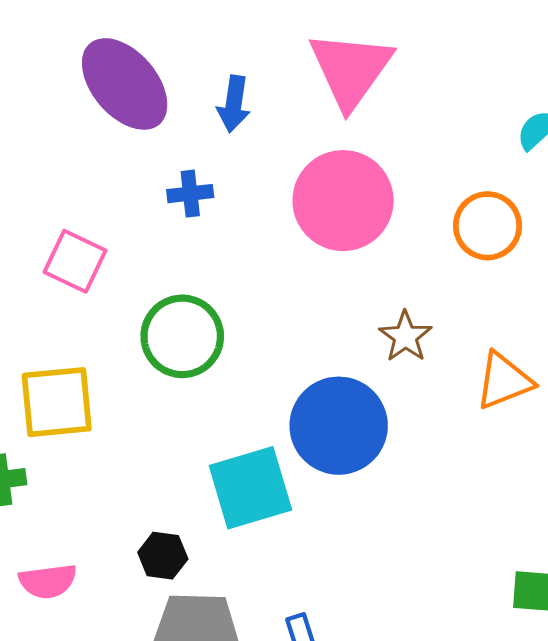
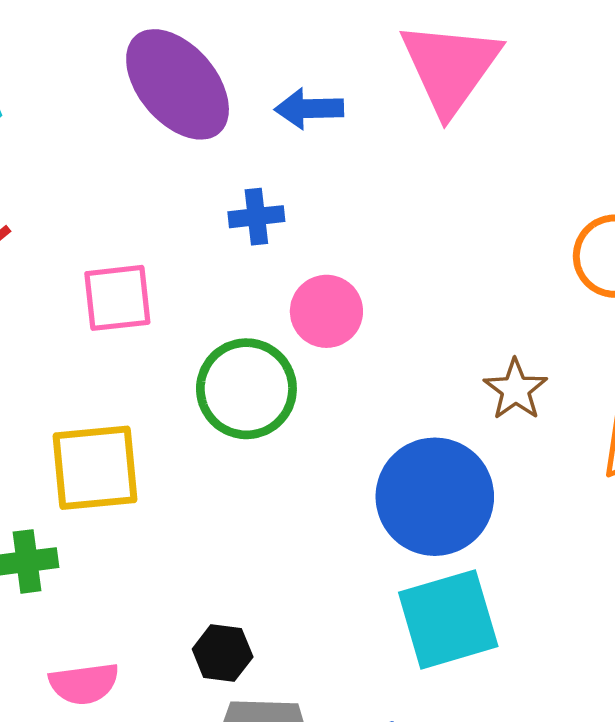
blue arrow: (234, 104) -> (309, 109), turned 80
pink circle: (343, 201) -> (326, 311), moved, size x0.6
pink square: (75, 261) -> (117, 298), turned -32
cyan square: (250, 488) -> (448, 619), moved

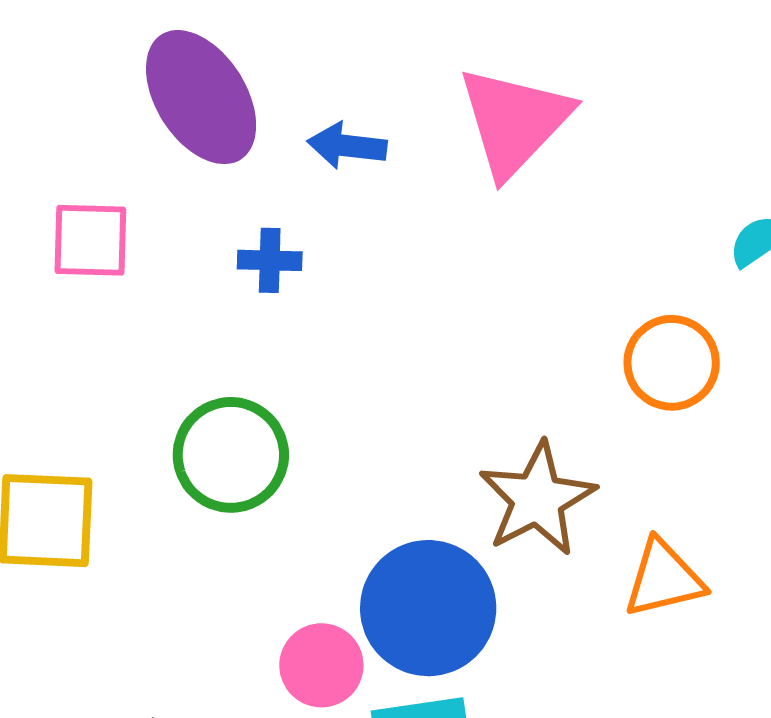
pink square: (117, 298) -> (90, 240), moved
pink circle: (326, 311) -> (321, 665), moved
brown star: (516, 390) -> (537, 499), size x1.6

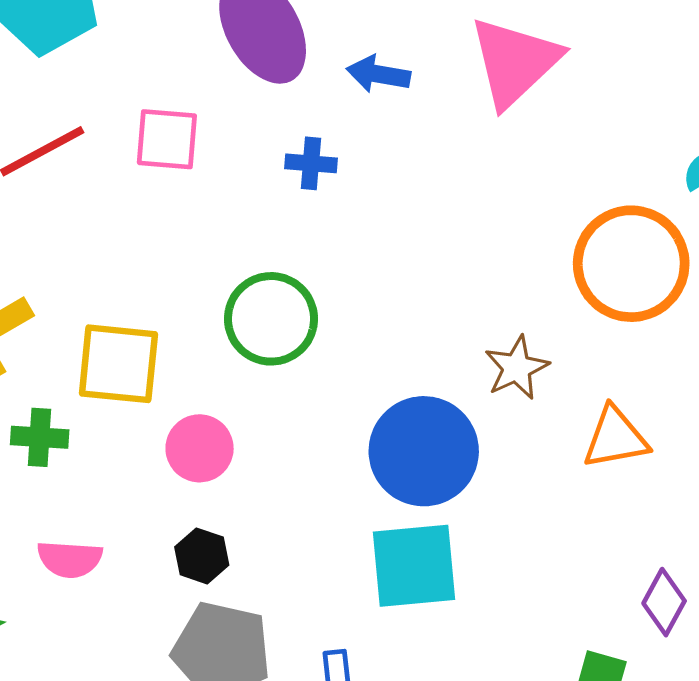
orange circle: (672, 363) -> (631, 264), size x1.5
brown star: (537, 499) -> (517, 368), size x0.7
pink circle: (321, 665) -> (200, 448), moved

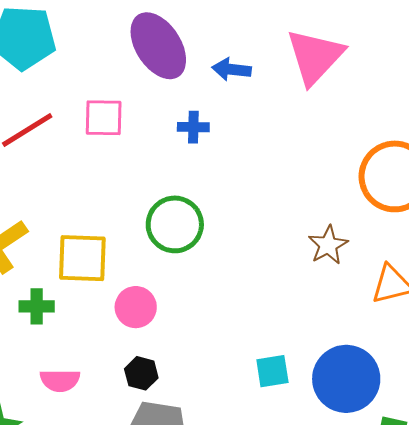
blue circle: (424, 451) -> (346, 379), moved
cyan square: (414, 566) -> (272, 371), size x0.6

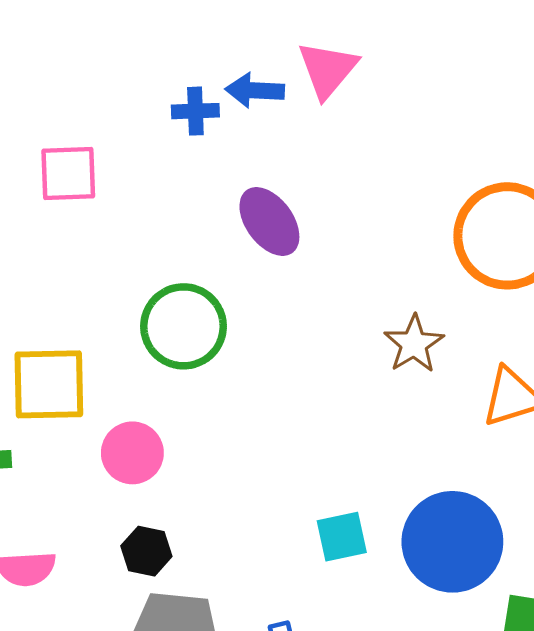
purple ellipse: (158, 46) -> (269, 221), moved, size x0.7
pink triangle: (315, 56) -> (327, 69), moved, size x0.7
blue cross: (193, 127) -> (195, 111), moved

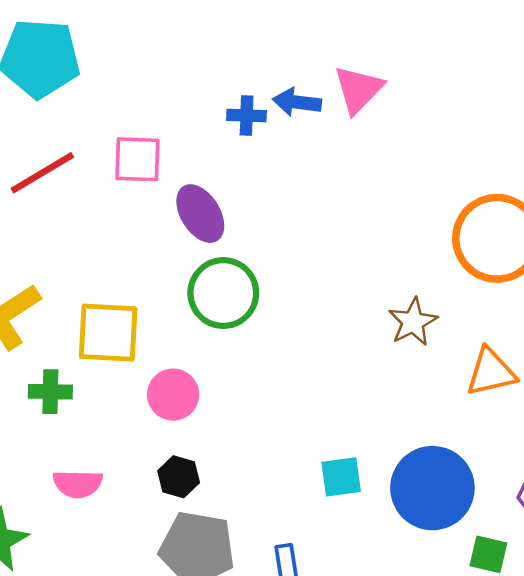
purple ellipse: (269, 221) -> (200, 214), moved

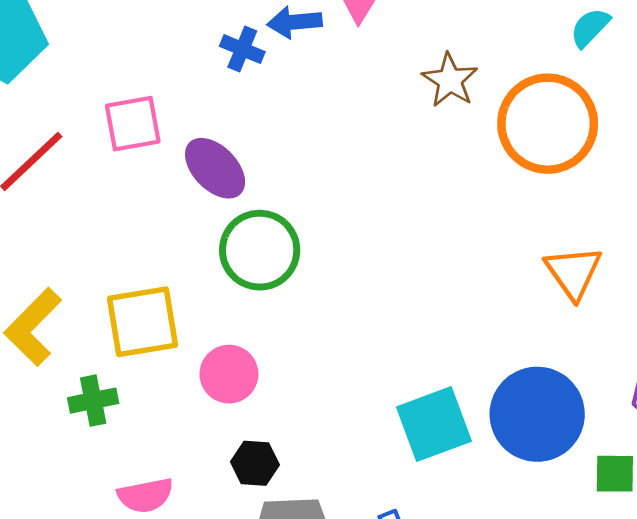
blue cross: (247, 116) -> (242, 49), turned 33
brown star: (413, 322) -> (450, 80), moved
orange triangle: (491, 372) -> (573, 272), turned -40
cyan square: (341, 477) -> (434, 424), size x1.5

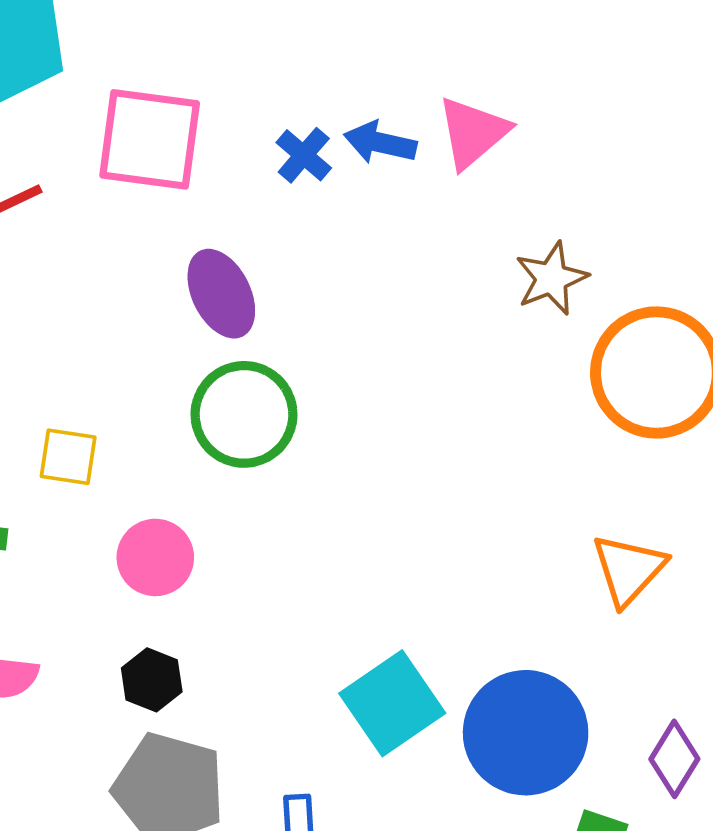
pink square: (133, 124) -> (150, 139), moved, size x1.4
yellow square: (143, 322) -> (68, 457), size x0.6
cyan square: (434, 424) -> (392, 703), turned -32

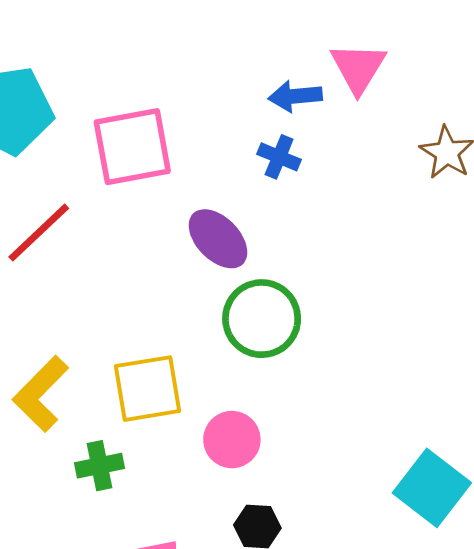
blue cross: (304, 155) -> (279, 157), moved
yellow square: (68, 457) -> (147, 389), size x1.6

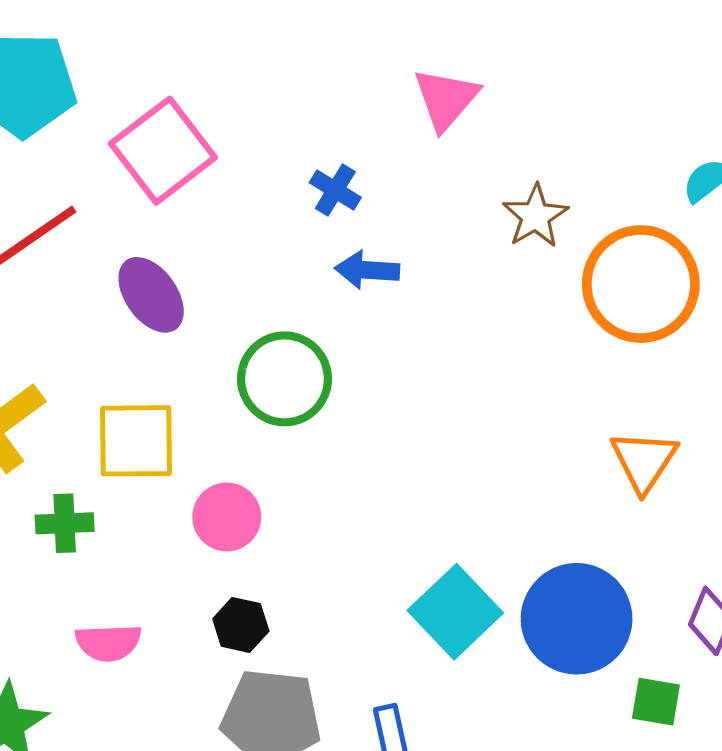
blue arrow: (295, 96) -> (367, 270), moved
pink square: (132, 147) -> (163, 151), turned -36
purple ellipse: (218, 239) -> (151, 295), moved

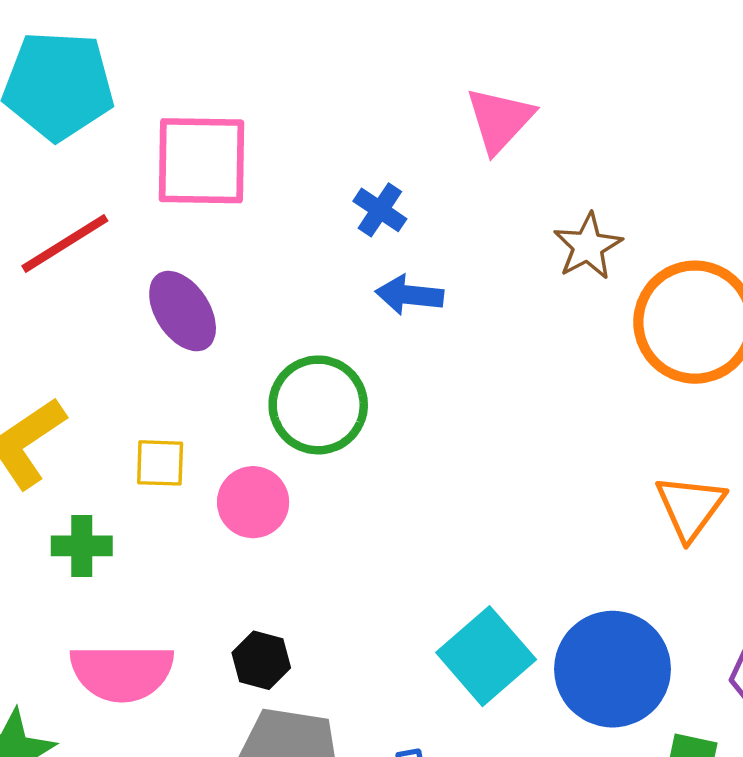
pink square: (163, 151) -> (202, 161), turned 36
yellow square: (136, 441) -> (160, 463), size x0.6
pink circle: (227, 517) -> (253, 502), moved
pink semicircle: (108, 643) -> (122, 673), size x1.5

